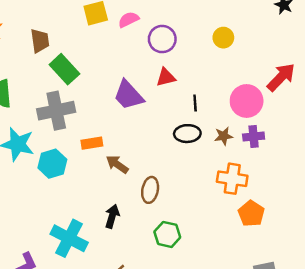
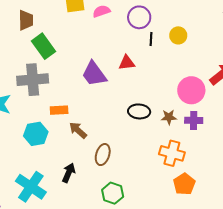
purple circle: (162, 39) -> (139, 17), moved
black line: (195, 103) -> (151, 39), moved
cyan hexagon: (52, 164) -> (36, 134), moved

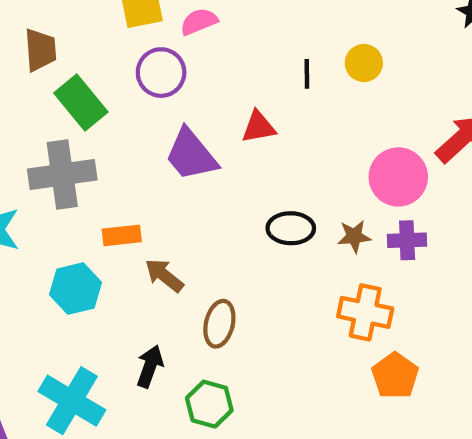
purple circle: (139, 17) -> (161, 73), moved
green hexagon: (113, 193) -> (209, 404), moved

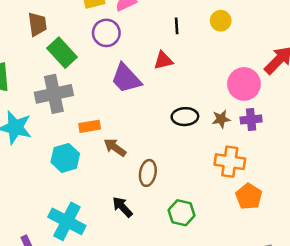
black line: (307, 74) -> (177, 26), moved
black arrow: (150, 366) -> (122, 207), moved, turned -60
green hexagon: (209, 404) -> (182, 213), moved

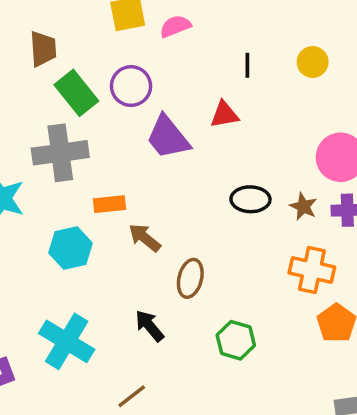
purple circle: (106, 33) -> (131, 86), moved
brown star: (221, 119) -> (303, 207), turned 30

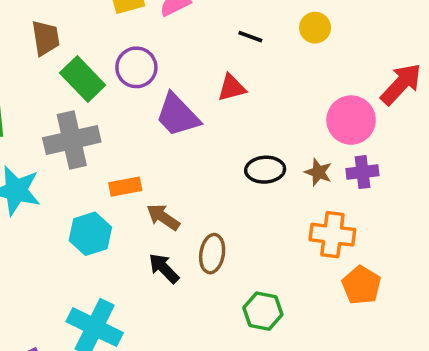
black line: (247, 65) -> (250, 37), turned -65
black arrow: (150, 326) -> (164, 268), moved

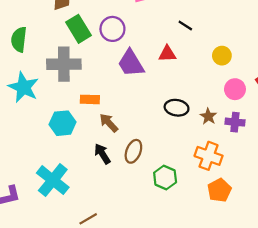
yellow circle: (315, 28) -> (222, 56), moved
pink circle: (351, 120) -> (235, 89), size x0.7
green hexagon: (263, 311) -> (165, 177), moved

